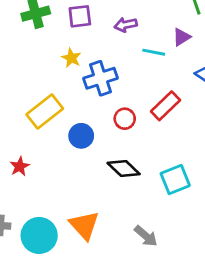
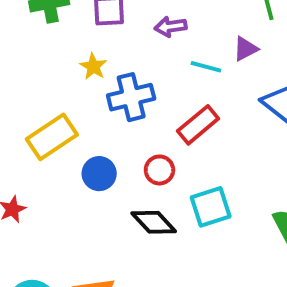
red rectangle: (165, 106) -> (198, 125), moved
red circle: (125, 119) -> (159, 170), moved
cyan square: (175, 180) -> (211, 207), moved

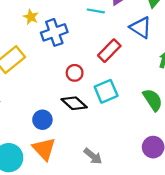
red rectangle: (198, 125) -> (109, 51), moved
blue circle: (99, 174) -> (42, 120), moved

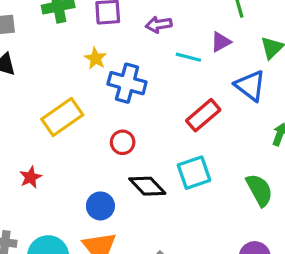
blue cross: (54, 32) -> (127, 83), turned 30
red circle: (75, 73) -> (123, 142), moved

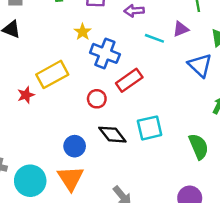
red rectangle: (203, 115) -> (129, 80), moved
red star: (31, 177) -> (26, 95), moved

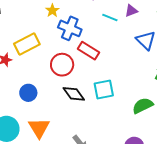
red rectangle: (129, 80) -> (89, 51), turned 65
red circle: (97, 99) -> (62, 65), size x1.5
blue circle: (75, 146) -> (28, 93), moved
green semicircle: (199, 147) -> (143, 106), turned -95

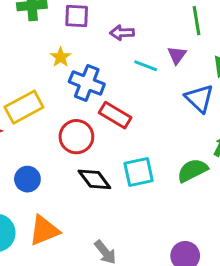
purple triangle: (131, 11) -> (177, 55), turned -32
green semicircle: (143, 106) -> (192, 170), moved
orange triangle: (39, 128) -> (44, 230), turned 40

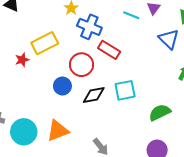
green semicircle: (192, 170) -> (160, 112), moved
blue circle: (27, 179) -> (62, 86), moved
black diamond: (94, 179) -> (94, 95), turned -65

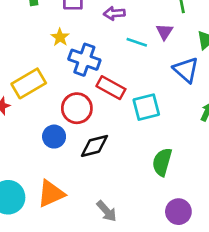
cyan square: (125, 90) -> (146, 107), moved
green semicircle: (160, 112) -> (162, 162), moved, turned -45

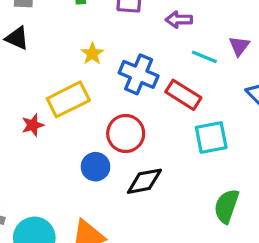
yellow star: (60, 37) -> (92, 54), moved
red rectangle: (111, 88) -> (183, 95), moved

